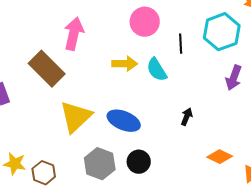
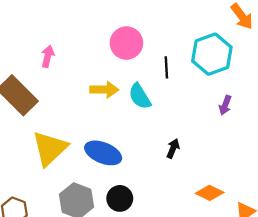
pink arrow: (74, 34) -> (48, 56), size x0.6
purple arrow: (234, 78) -> (225, 105), size x0.7

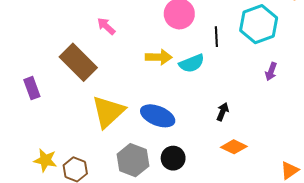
pink arrow: (48, 56) -> (106, 26), turned -60
cyan semicircle: (140, 96) -> (192, 63), turned -80
orange diamond: (210, 193) -> (234, 147), moved

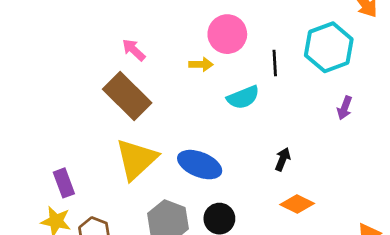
yellow arrow: (159, 57) -> (201, 64), moved, size x0.7
brown rectangle: (78, 62) -> (127, 96), moved
purple rectangle: (32, 88) -> (64, 183), moved

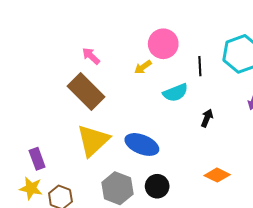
yellow arrow: (201, 64) -> (143, 67), turned 144
black arrow: (283, 159) -> (207, 118), moved

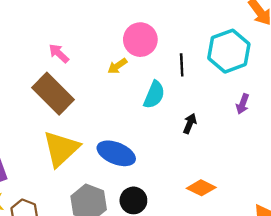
cyan semicircle: (175, 93) -> (154, 95), turned -45

